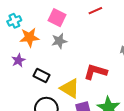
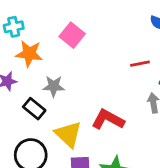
red line: (95, 11) -> (140, 64), moved
gray star: (59, 41) -> (54, 86), moved

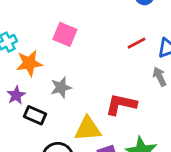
black rectangle: (34, 109) -> (35, 115), moved
yellow triangle: (68, 134) -> (88, 129), turned -32

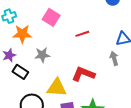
red line: (136, 43) -> (82, 34), moved

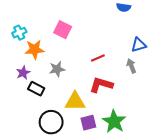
red line: (82, 34) -> (98, 58), moved

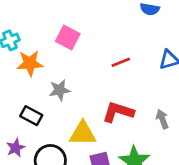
red line: (98, 58) -> (121, 62), moved
gray arrow: (131, 66) -> (162, 119), moved
purple star: (23, 73) -> (16, 148), moved

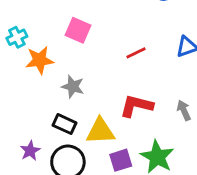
gray star: (60, 90) -> (73, 87), turned 30
black rectangle: (31, 116) -> (64, 124), moved

